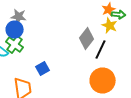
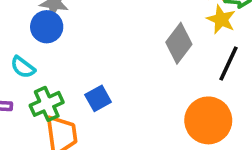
green cross: (15, 44) -> (47, 104), moved, turned 30
black line: (101, 50) -> (228, 63), moved

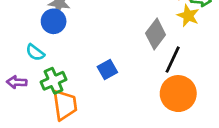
black line: (228, 63) -> (173, 60), moved
blue square: (98, 98) -> (107, 69), moved

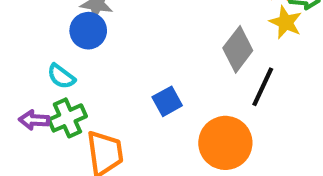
green cross: (54, 81) -> (67, 118), moved
orange circle: (178, 94) -> (225, 143), moved

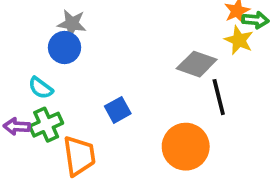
gray diamond: (238, 49) -> (197, 64), turned 72
black line: (263, 87) -> (219, 97), turned -39
blue square: (167, 101) -> (118, 110), moved

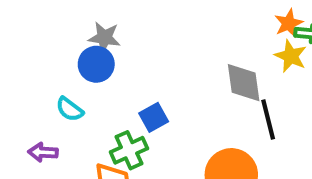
gray diamond: (197, 64) -> (244, 83), turned 63
blue square: (118, 110) -> (154, 117), moved
green cross: (46, 125) -> (129, 150), moved

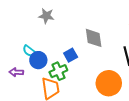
blue circle: (96, 64) -> (38, 60), moved
gray diamond: (244, 83) -> (94, 38), moved

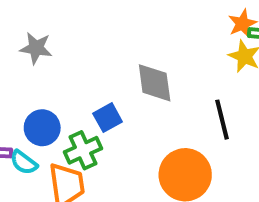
gray star: (46, 16) -> (36, 48), moved
cyan semicircle: (29, 51) -> (24, 162), moved

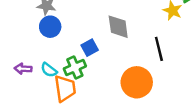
blue circle: (42, 128) -> (50, 27), moved
cyan semicircle: (24, 162) -> (49, 70), moved

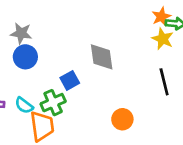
black line: (159, 49) -> (164, 82), moved
orange circle: (137, 82) -> (122, 119), size x0.6

